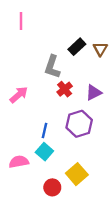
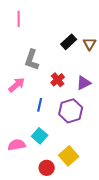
gray L-shape: (52, 67) -> (32, 60), moved
blue line: (44, 130) -> (40, 105), moved

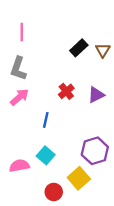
pink line: (19, 19) -> (22, 32), moved
gray L-shape: (32, 60) -> (18, 69), moved
purple hexagon: (71, 111) -> (95, 151), moved

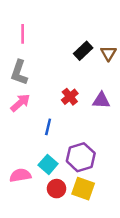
purple triangle: (96, 95) -> (101, 100), turned 30
purple hexagon: (95, 151) -> (81, 157), moved
yellow square: (79, 178) -> (83, 189), turned -30
red circle: (54, 192) -> (57, 189), moved

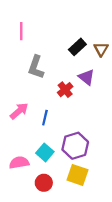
gray L-shape: (19, 73) -> (36, 67), moved
purple triangle: (101, 100) -> (86, 77), moved, turned 36
pink arrow: (20, 103) -> (19, 111), moved
red circle: (57, 189) -> (44, 183), moved

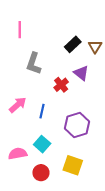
purple hexagon: (75, 146) -> (77, 125), moved

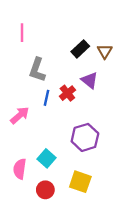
blue line: (42, 111) -> (46, 98), moved
pink semicircle: (18, 154) -> (20, 169), turned -72

